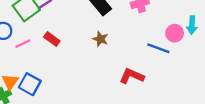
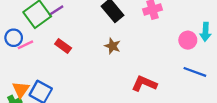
pink line: (23, 44) -> (25, 45), moved
blue line: (158, 48) -> (195, 72), moved

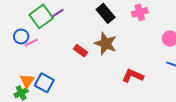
red rectangle: (63, 46) -> (80, 51), moved
brown star: (112, 46) -> (106, 44), size x1.6

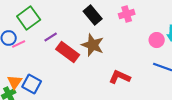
purple line: (57, 13) -> (51, 37), moved
red rectangle: (80, 51) -> (68, 52), size x1.6

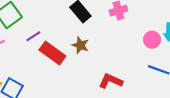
brown star: (93, 45) -> (80, 45), size x0.7

